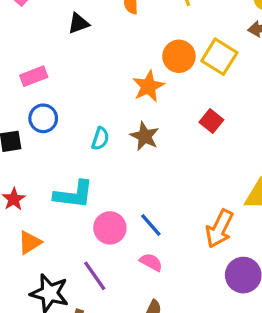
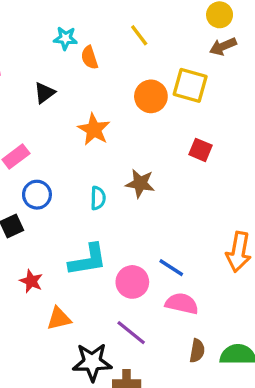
orange star: (148, 86) -> (94, 130), moved
orange triangle: (30, 242) -> (59, 319), turned 35
pink semicircle: (151, 262) -> (182, 304), size x1.4

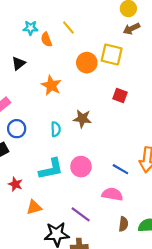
yellow line: (139, 35) -> (68, 27), moved
blue line: (171, 268) -> (120, 169), moved
pink circle: (132, 282) -> (81, 167), moved

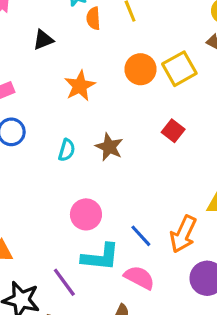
yellow square: (112, 54) -> (179, 69), turned 30
cyan L-shape: (51, 169) -> (100, 257), moved
pink semicircle: (112, 194) -> (139, 278), moved

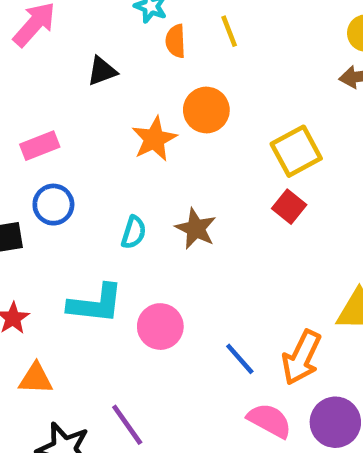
orange circle: (141, 69) -> (206, 110), moved
yellow square: (179, 69) -> (296, 151), moved
cyan L-shape: (100, 257) -> (96, 304), moved
pink semicircle: (139, 278) -> (270, 421), moved

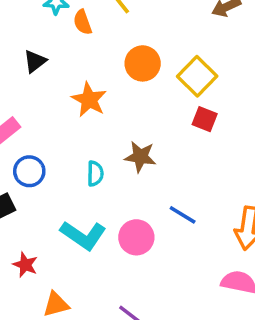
orange circle: (206, 110) -> (143, 63), moved
cyan L-shape: (96, 304) -> (83, 235), turned 45
blue line: (240, 359) -> (183, 215), moved

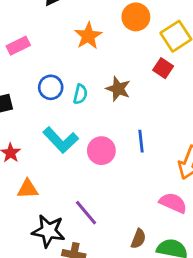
red square: (205, 119) -> (163, 68), moved
blue circle: (29, 171) -> (51, 87), moved
blue line: (183, 215) -> (141, 141), turned 40

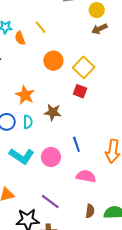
orange star: (88, 36) -> (25, 95), moved
pink semicircle: (173, 203) -> (86, 176), moved

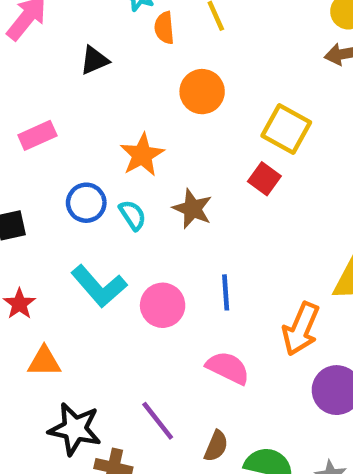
orange circle: (53, 61) -> (202, 92), moved
yellow square: (84, 67) -> (286, 129), turned -30
cyan semicircle: (28, 122) -> (133, 215), turned -48
purple line: (50, 202) -> (158, 421), moved

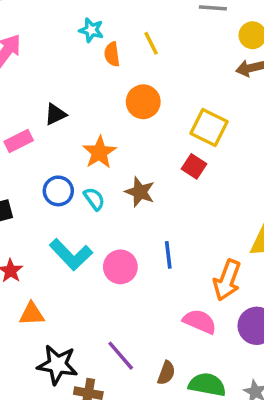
black triangle: (94, 60) -> (55, 114), moved
pink semicircle: (228, 368) -> (200, 321), moved

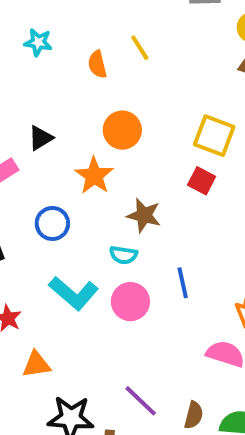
cyan star: (91, 30) -> (38, 42), moved
orange circle: (143, 102) -> (122, 130), moved
cyan semicircle: (94, 199) -> (123, 255), moved, turned 140

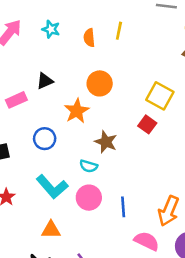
cyan star: (38, 42) -> (51, 29), moved
yellow line: (140, 48) -> (119, 31), turned 36
blue line: (183, 283) -> (123, 207), moved
orange triangle: (36, 364) -> (51, 230), moved

